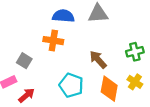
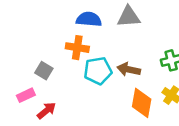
brown arrow: (98, 60) -> (129, 69), turned -36
cyan pentagon: (71, 85) -> (98, 71), moved, turned -30

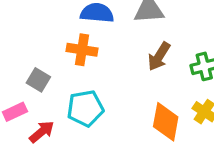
brown arrow: (129, 69) -> (159, 56), moved, turned -70
cyan pentagon: (98, 71) -> (85, 108), moved

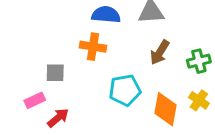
gray square: (38, 80) -> (55, 73), turned -30
cyan pentagon: (85, 108) -> (125, 90), moved

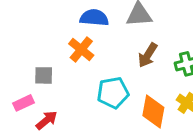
orange cross: (93, 47) -> (81, 49), turned 30

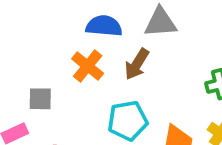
brown arrow: (148, 55) -> (137, 64), moved

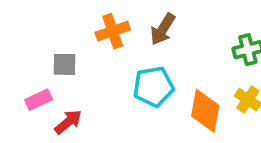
orange cross: (88, 66) -> (113, 31), turned 32

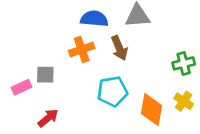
brown arrow: (163, 29) -> (119, 48), turned -55
pink rectangle: (39, 100) -> (22, 87), moved

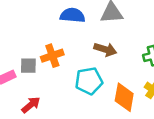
brown arrow: (119, 48) -> (105, 49), moved, turned -50
orange cross: (82, 49) -> (52, 56), moved

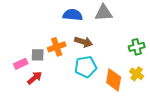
brown arrow: (105, 49) -> (84, 42), moved
red arrow: (31, 105) -> (35, 78), moved

